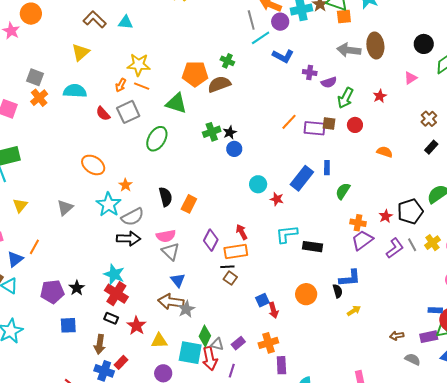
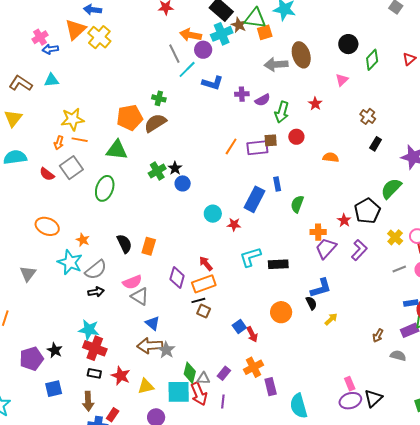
black arrow: (129, 239) -> (96, 292), size x0.7
gray line: (412, 245) -> (399, 269), moved, turned -72
brown arrow: (397, 336) -> (378, 336), turned -40

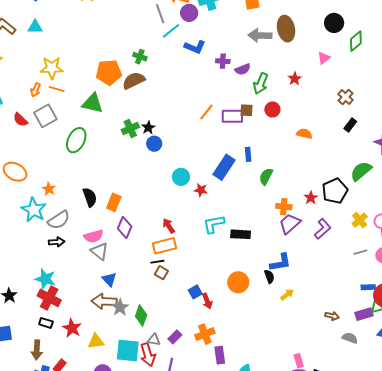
purple diamond: (177, 278) -> (125, 227), moved
brown arrow: (378, 336) -> (332, 316), turned -112
green diamond: (190, 373) -> (141, 316), moved

